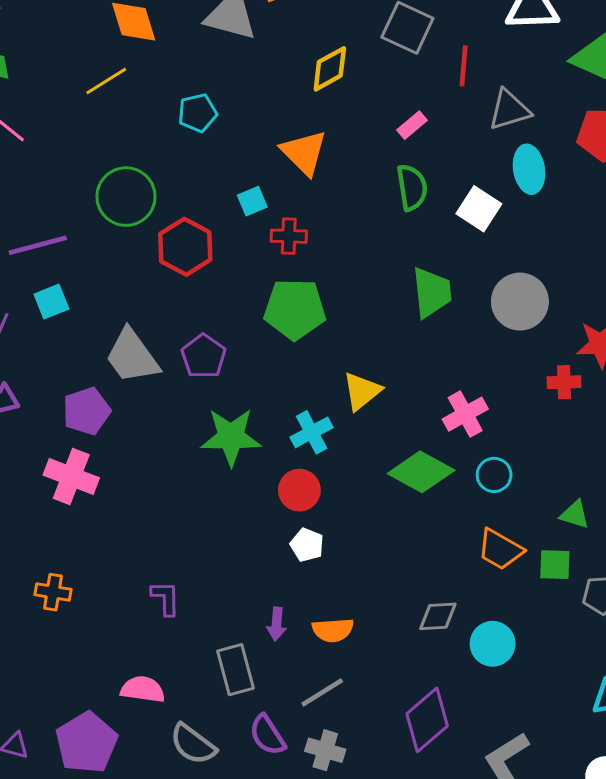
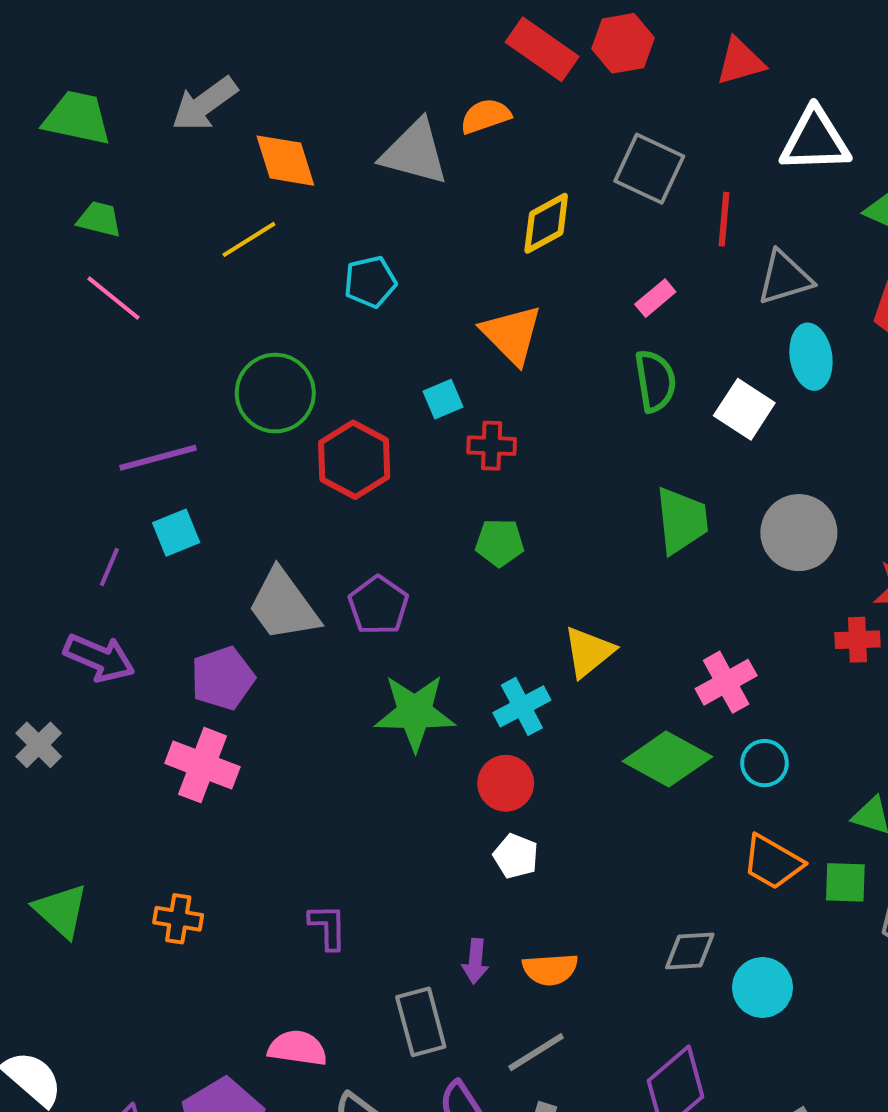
green pentagon: (295, 309) -> (500, 543), size x0.6

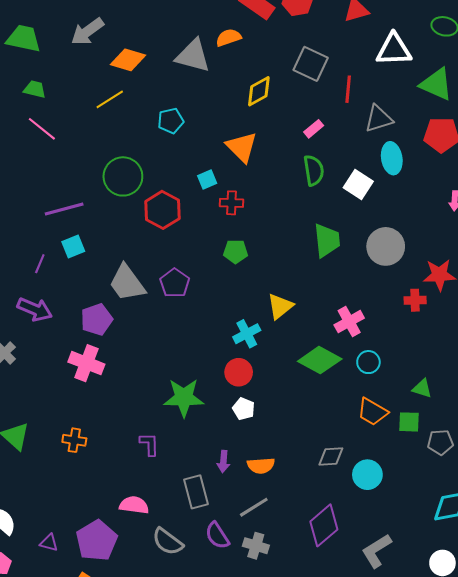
orange diamond: (285, 161) -> (128, 60), turned -56
green star: (415, 713) -> (184, 398), moved

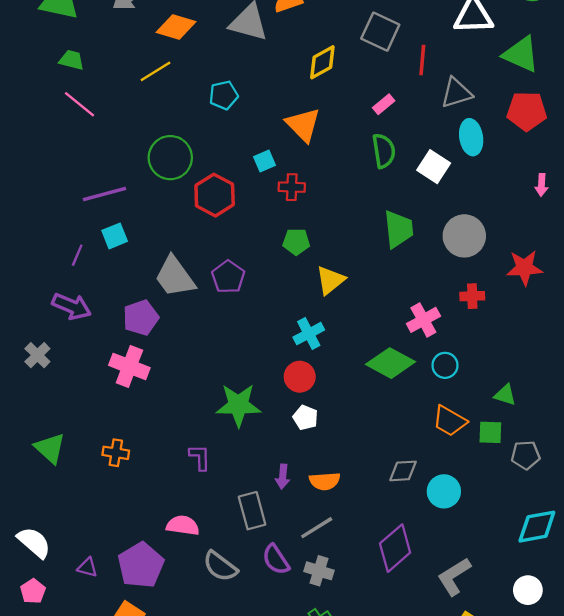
red cross: (415, 300) -> (472, 296), moved
yellow triangle: (280, 306) -> (330, 280), moved

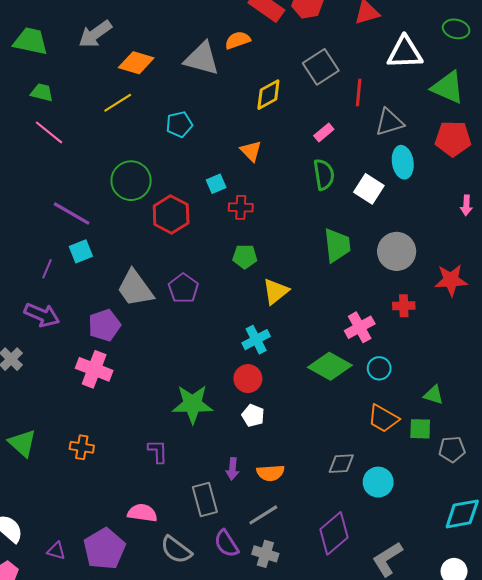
gray square: (380, 32) -> (321, 67), turned 32
orange triangle: (303, 125) -> (251, 151), size x0.7
purple line: (104, 194) -> (72, 213), turned 45

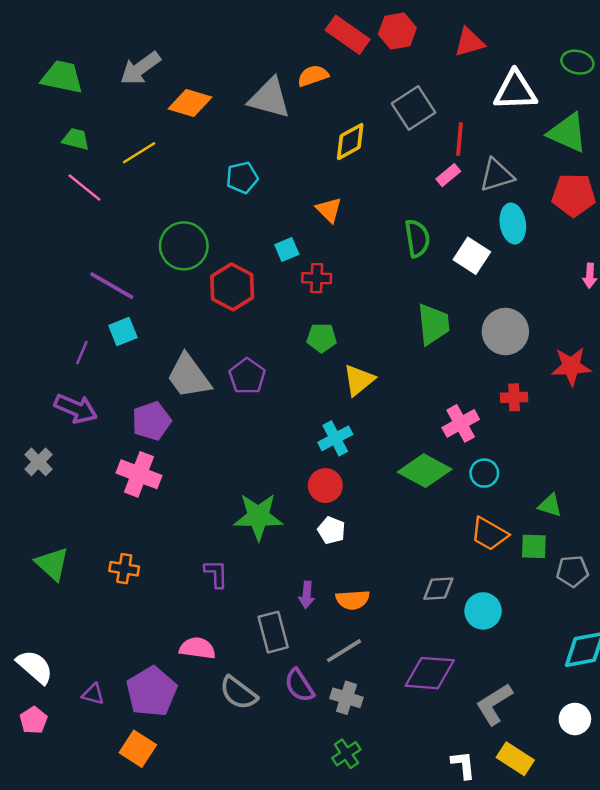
yellow line: (118, 103) -> (139, 153), moved
pink rectangle: (324, 132) -> (448, 175), moved
purple diamond: (334, 533) -> (430, 673), turned 45

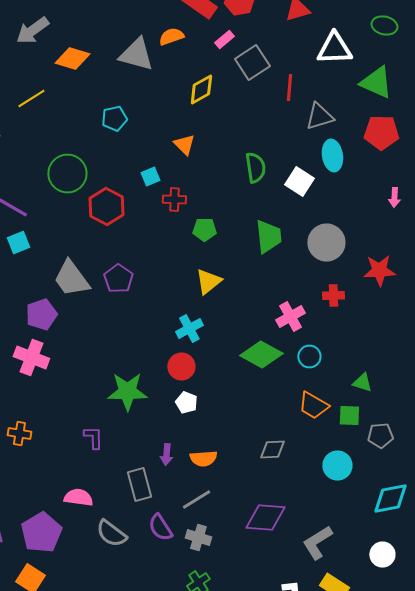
pink rectangle: (448, 175) -> (224, 40), moved
green pentagon: (322, 338) -> (204, 230), moved
cyan circle: (483, 611) -> (337, 466), moved

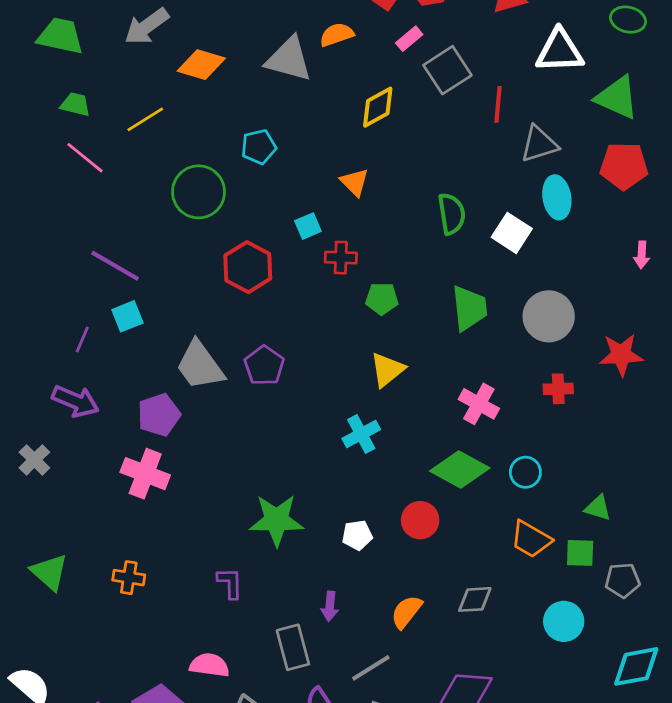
green circle: (67, 174) -> (199, 192), moved
pink cross: (290, 316) -> (479, 404), moved, turned -32
red circle: (181, 366) -> (420, 520), moved
white pentagon: (186, 402) -> (357, 535), turned -30
orange semicircle: (203, 458) -> (406, 612), moved, turned 132

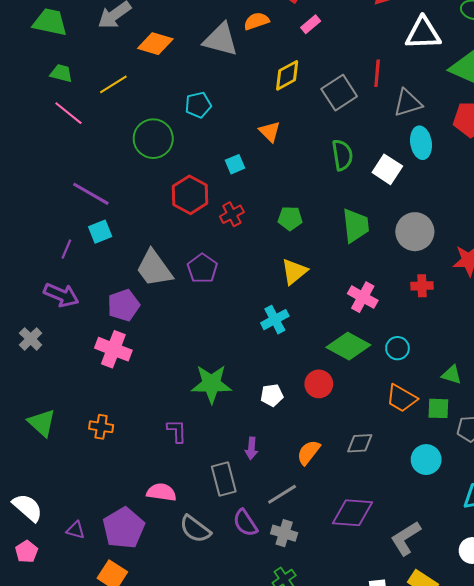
gray square: (447, 70) -> (339, 93), moved
red cross: (341, 258) -> (232, 214), moved, turned -30

